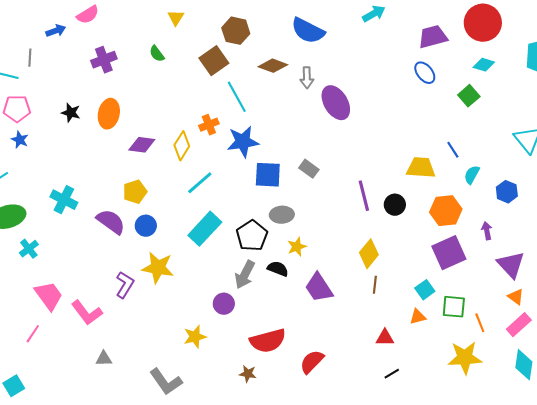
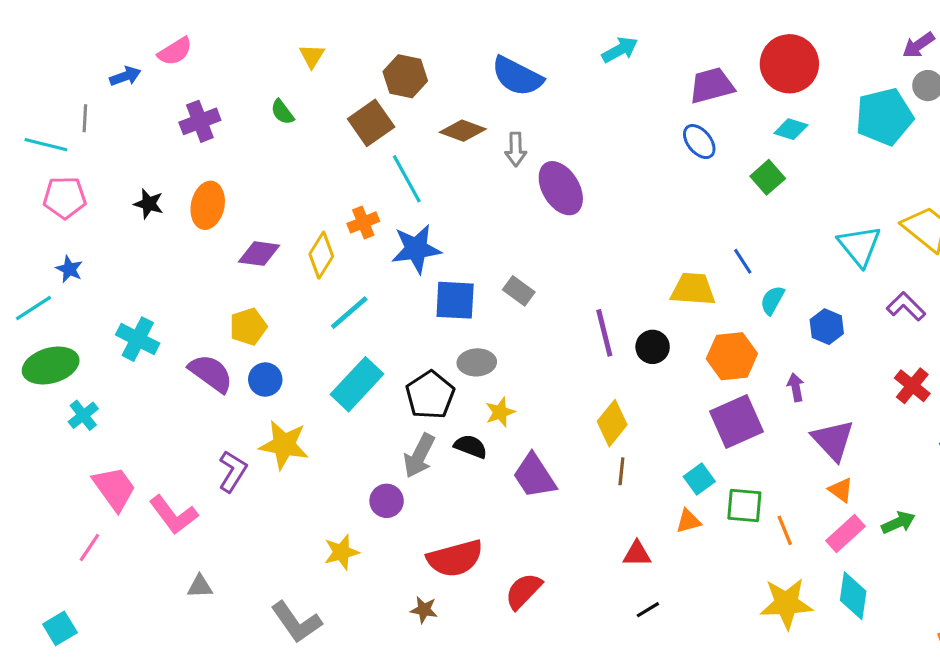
blue star: (20, 140) -> (69, 269), moved
yellow star: (465, 358) -> (786, 603), moved

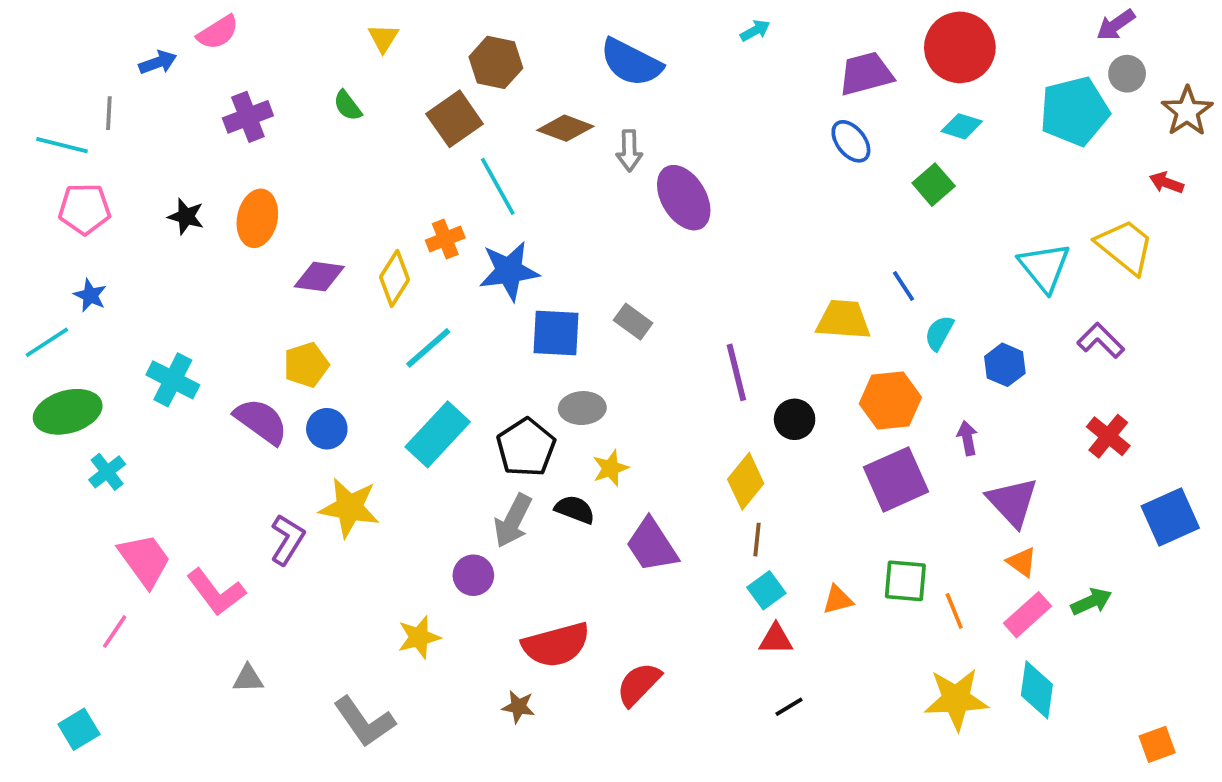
cyan arrow: (620, 50) -> (755, 30), size x0.7
black circle: (653, 347) -> (795, 419), moved
cyan square: (699, 479) -> (766, 590), moved

